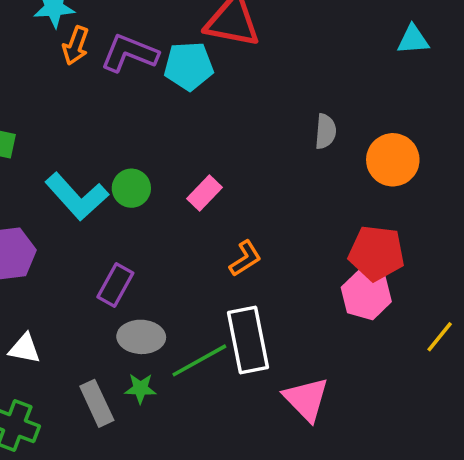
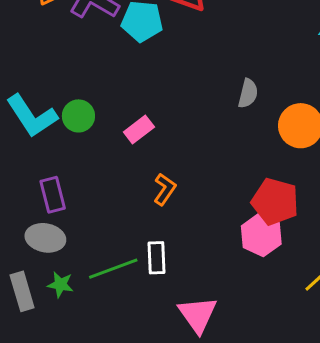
orange L-shape: (245, 258) -> (165, 189), turned -32
purple rectangle: (115, 285) -> (53, 195), turned -52
gray ellipse: (141, 337) -> (45, 238), moved
white rectangle: (248, 340) -> (157, 258), size x0.6

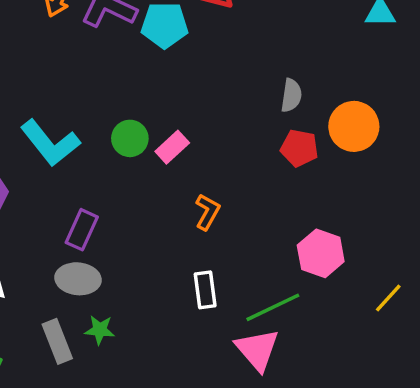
green circle: (78, 116) -> (130, 138), moved
purple rectangle: (53, 195) -> (82, 230), turned 44
red pentagon: (275, 202) -> (299, 148), moved, size x0.7
green line: (113, 269) -> (273, 307), moved

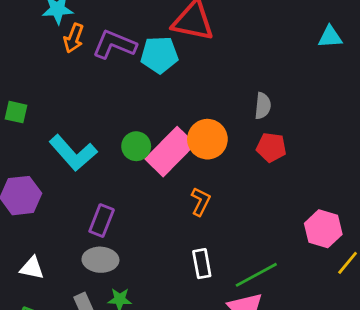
orange circle: (354, 126) -> (207, 139), moved
pink rectangle: (172, 147) -> (170, 152), size x1.8
pink hexagon: (321, 253) -> (323, 229), moved

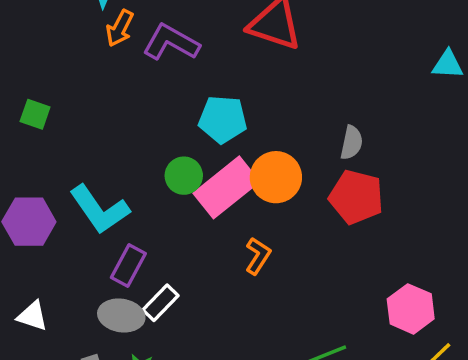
cyan pentagon: (159, 55) -> (223, 119), moved
red pentagon: (271, 147) -> (356, 197), size x1.4
cyan L-shape: (73, 153) -> (99, 209), moved
white rectangle: (202, 264) -> (161, 303), moved, turned 48

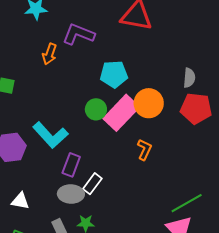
orange arrow: (120, 28) -> (50, 54), moved

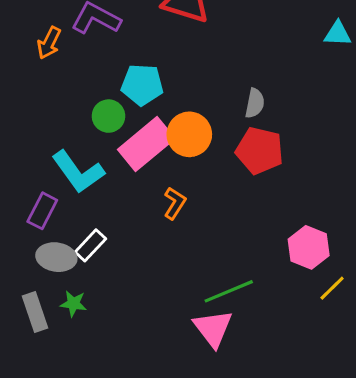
green circle: (96, 109) -> (108, 116), moved
cyan L-shape: (50, 135) -> (78, 172), moved
purple rectangle: (71, 165) -> (42, 211), moved

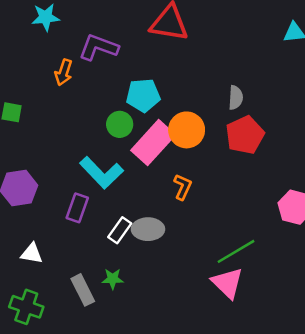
red pentagon: (260, 151) -> (245, 135), turned -30
gray ellipse: (56, 257) -> (148, 229), moved

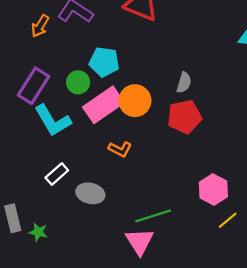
orange L-shape: (183, 187) -> (120, 149), turned 80
purple rectangle: (77, 208) -> (33, 86), moved, size x1.4
gray ellipse: (148, 229) -> (90, 193), moved
green star: (113, 279) -> (38, 232), moved

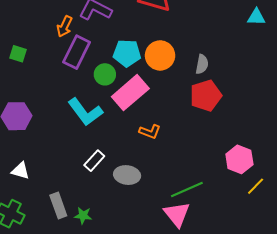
purple rectangle: (33, 86) -> (77, 52), moved
orange circle: (135, 101) -> (160, 55), moved

